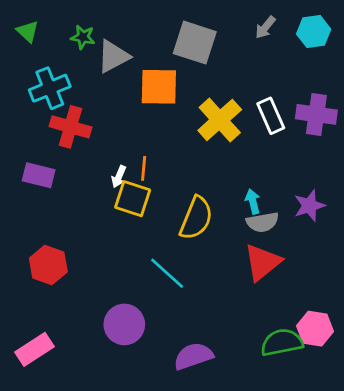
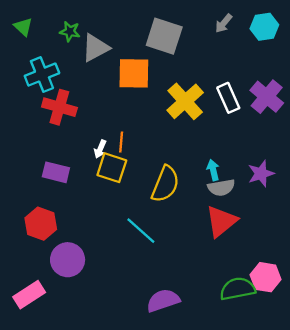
purple cross: (316, 114) -> (267, 97), turned 32
purple rectangle: (39, 175) -> (56, 172), moved
purple circle: (124, 324) -> (68, 260), moved

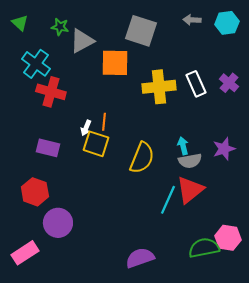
gray arrow: (224, 23) -> (192, 20), turned 54
cyan cross: (42, 75) -> (36, 64), turned -32
purple cross: (267, 97) -> (229, 83), size x0.7
yellow cross: (185, 101) -> (159, 87), turned 36
cyan line: (141, 231) -> (168, 200), moved, turned 72

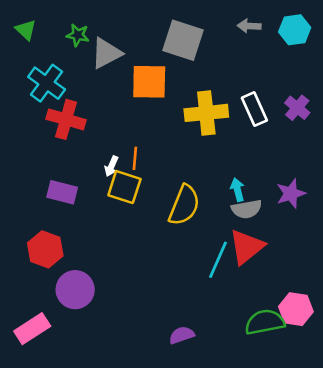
purple semicircle: (140, 258) -> (182, 335), size x0.7

